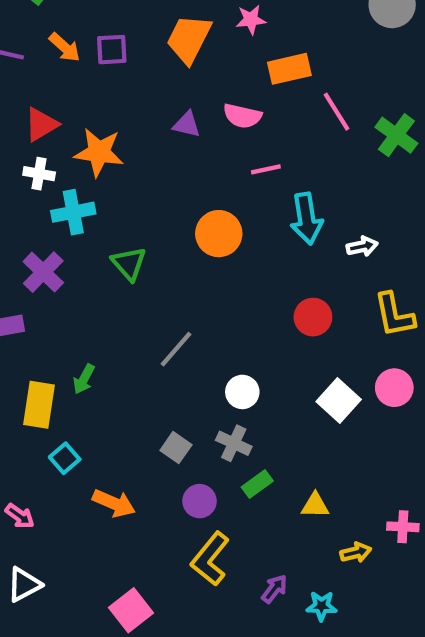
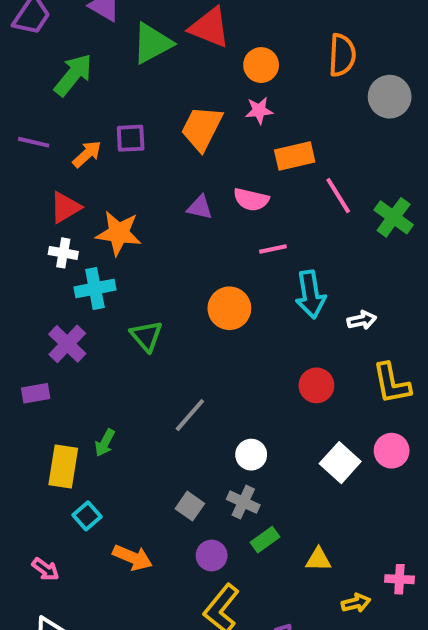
orange arrow: (65, 47) -> (87, 154), moved, turned -84

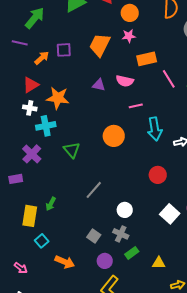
purple line: (34, 142) -> (20, 43), moved

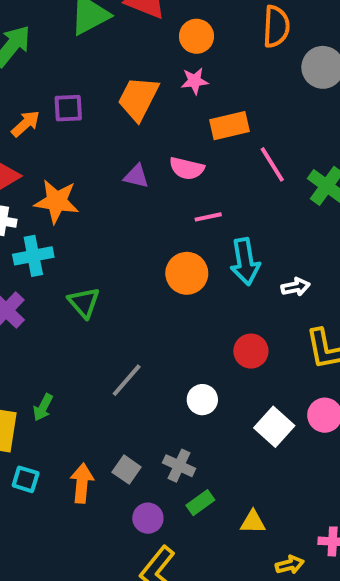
orange circle: (114, 136) -> (187, 273), moved
white circle: (125, 210) -> (202, 400), moved
cyan square: (42, 241) -> (26, 479), turned -32
orange arrow: (65, 262) -> (82, 483), moved, turned -108

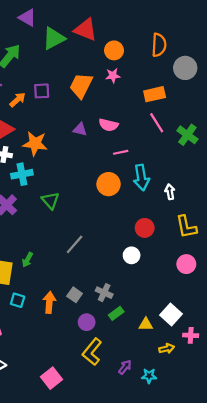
orange rectangle: (230, 126) -> (155, 94), moved
white arrow: (296, 287) -> (170, 192), turned -88
white circle: (202, 400) -> (132, 255), moved
white square: (274, 427) -> (171, 314), moved

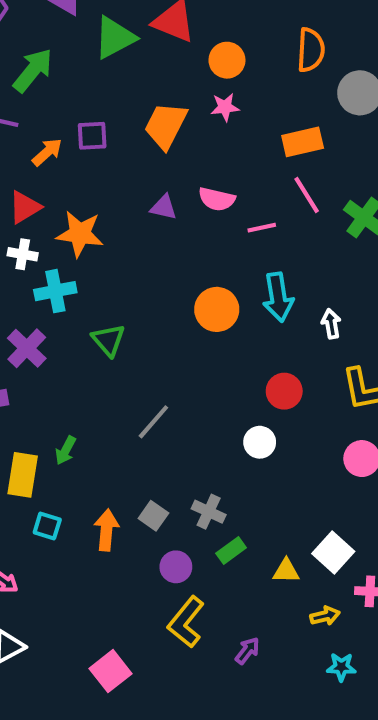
pink line: (121, 152) -> (262, 228), moved
cyan star: (149, 376) -> (341, 667), moved

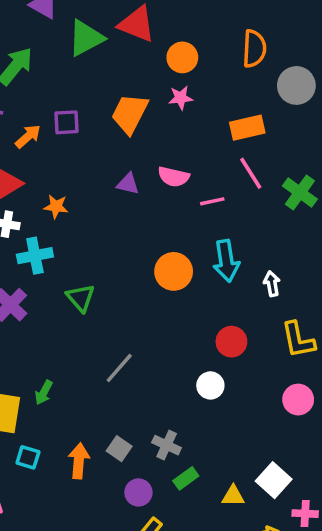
orange star: (80, 234) -> (56, 207), size x0.6

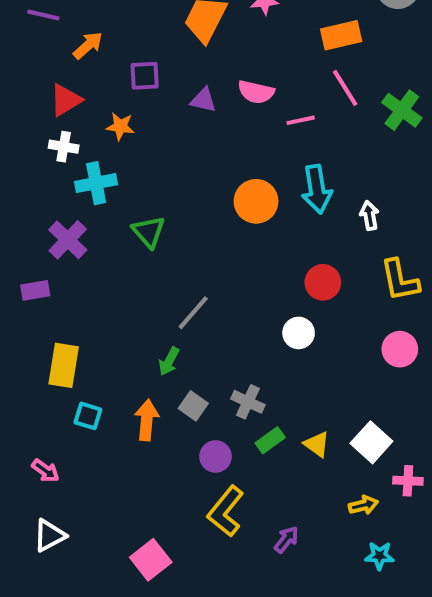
purple square: (67, 122) -> (145, 76), moved
green arrow: (44, 392) -> (169, 361), moved
yellow triangle: (233, 496) -> (317, 444), moved, turned 35

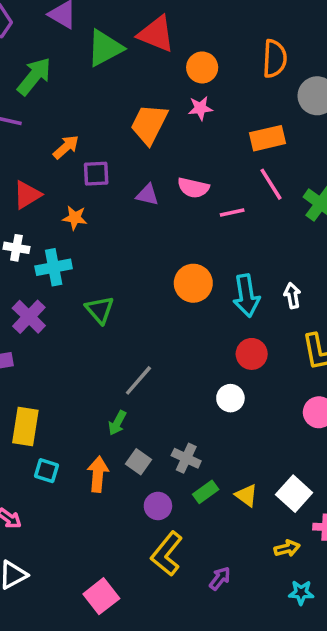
orange arrow: (88, 45) -> (66, 147), moved
white cross: (64, 147) -> (16, 248), moved
cyan arrow: (317, 189) -> (246, 296), moved

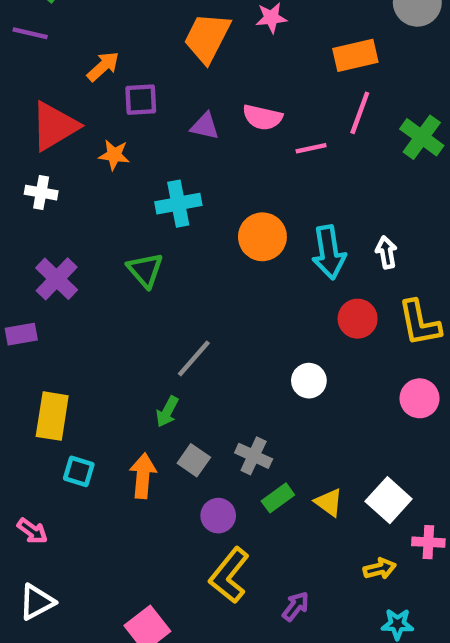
pink line: (271, 184) -> (360, 113), turned 52
red triangle: (27, 195) -> (54, 126), size x1.4
cyan cross: (54, 267) -> (178, 204), moved
red circle: (252, 354) -> (358, 319), moved

